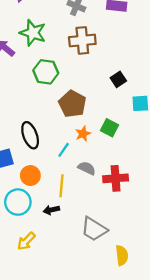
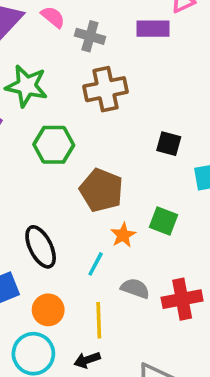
black square: (118, 79) -> (169, 144), turned -35

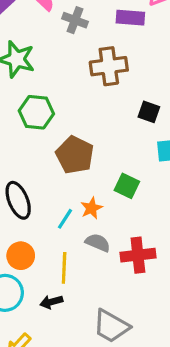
brown cross: (106, 89) -> (109, 66), moved
black square: (169, 144) -> (149, 112), moved
orange star: (123, 235) -> (91, 208), moved

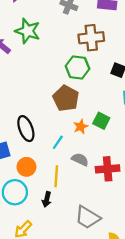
green hexagon: (36, 112) -> (77, 67), moved
orange star: (91, 208) -> (81, 127), moved
black arrow: (51, 302) -> (47, 199), turned -64

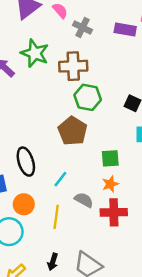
brown cross: (91, 38) -> (73, 66), moved
green square: (101, 121) -> (110, 158), turned -35
orange star: (81, 127) -> (110, 184), moved
black arrow: (47, 199) -> (53, 262), moved

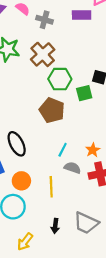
brown cross: (73, 66) -> (43, 54), turned -30
green square: (110, 158) -> (84, 93), moved
cyan line: (60, 179) -> (63, 150), moved

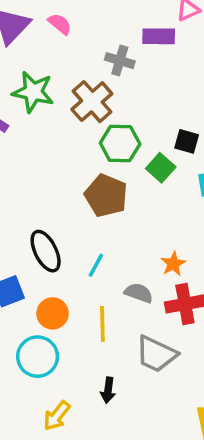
gray cross: (45, 20) -> (120, 61), moved
green square: (84, 93) -> (161, 168), turned -35
cyan line: (63, 150) -> (96, 265), moved
gray trapezoid: (86, 223) -> (156, 354), moved

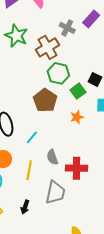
purple rectangle: (159, 36) -> (91, 19), turned -60
orange star: (173, 264) -> (77, 117), moved
gray semicircle: (139, 293) -> (52, 157), turned -140
gray trapezoid: (156, 354) -> (55, 193), turned -115

